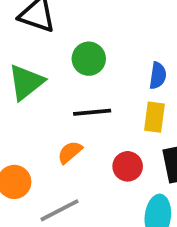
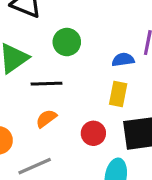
blue semicircle: (158, 76) -> (123, 60), turned -110
black line: (92, 112) -> (46, 84), moved

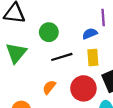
black line: (46, 84) -> (62, 57), moved
red circle: (93, 133) -> (83, 88), size x1.5

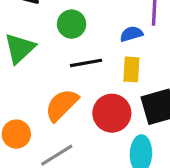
orange semicircle: (49, 87) -> (62, 105), size x1.6

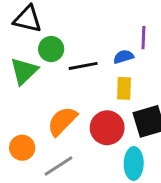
green circle: (72, 24) -> (51, 49), moved
black line: (86, 63) -> (83, 66), moved

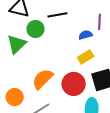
black line: (83, 66) -> (57, 15), moved
yellow rectangle: (124, 88) -> (86, 57), turned 56

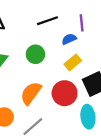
black line: (57, 15) -> (48, 21), moved
green circle: (35, 29) -> (35, 54), moved

